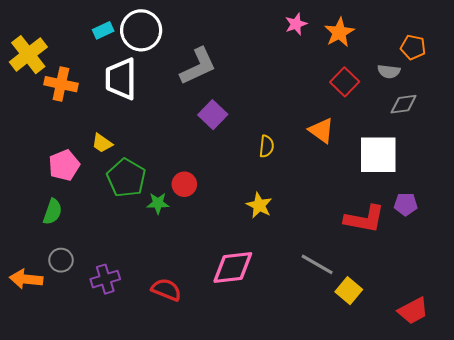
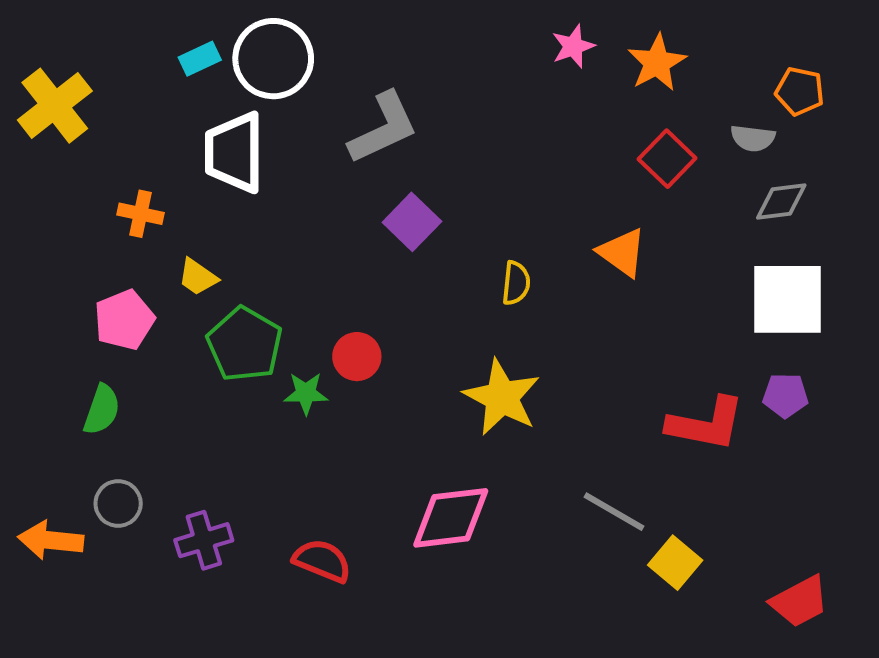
orange cross: (61, 84) -> (141, 214), moved, size x0.7
white square: (378, 155) -> (787, 299), moved
yellow star: (259, 205) -> (502, 397), size x1.5

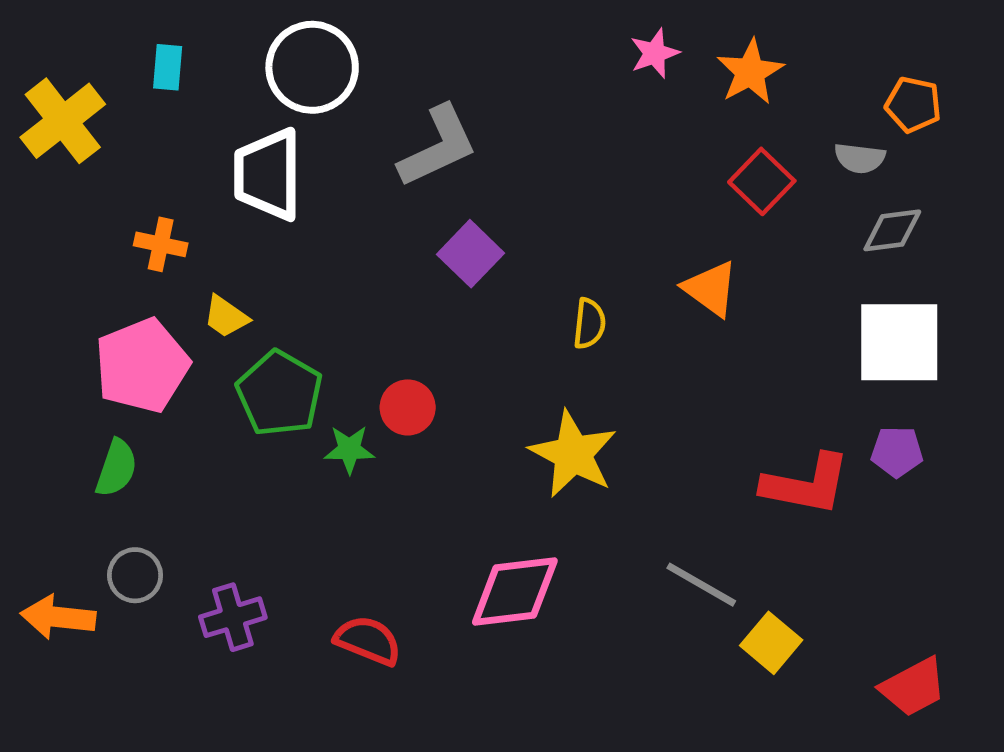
cyan rectangle: (200, 59) -> (168, 67), moved, turned -60
pink pentagon: (124, 320) -> (142, 366), size x1.4

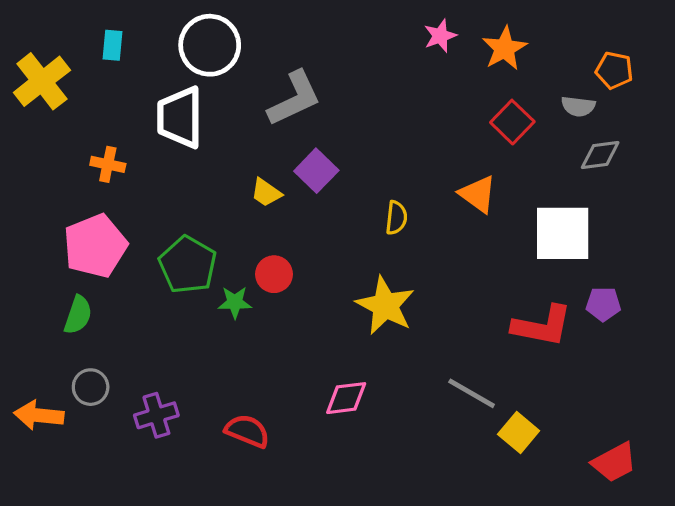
yellow trapezoid: (226, 317) -> (266, 193), moved
white square: (899, 342) -> (563, 233), moved
pink diamond: (515, 592) -> (346, 398), size x0.7

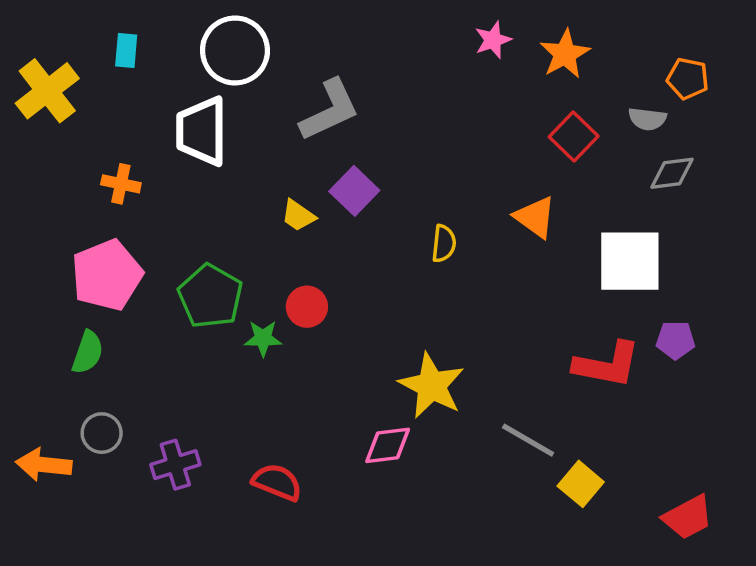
yellow star: (385, 306) -> (432, 386), moved

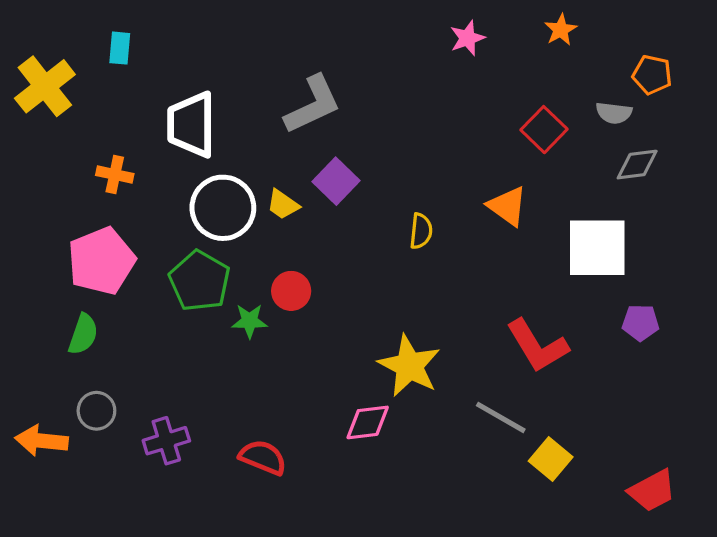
white circle: (235, 50) -> (223, 208), moved
orange star: (565, 54) -> (561, 30), moved, size x0.7
red L-shape: (607, 365) -> (537, 346), moved, turned 48

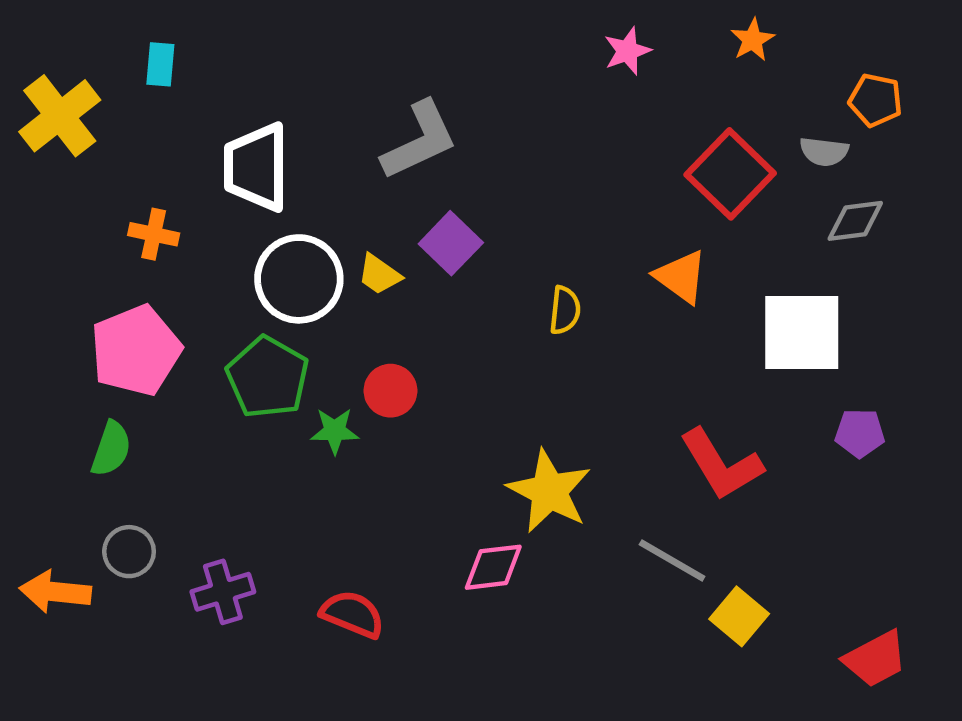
red square: (544, 130) -> (730, 174), size x1.4

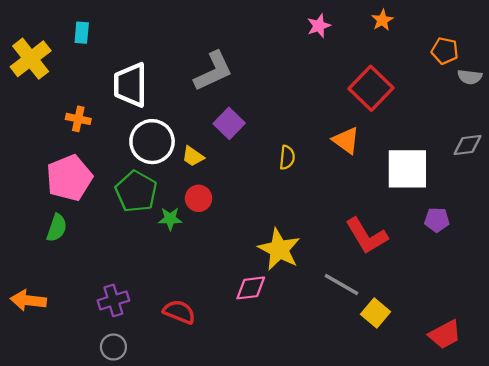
gray semicircle: (824, 152) -> (470, 77), moved
gray diamond: (855, 221) -> (467, 145), moved
yellow trapezoid: (379, 274) -> (193, 156), moved
gray circle: (129, 552) -> (113, 347), moved

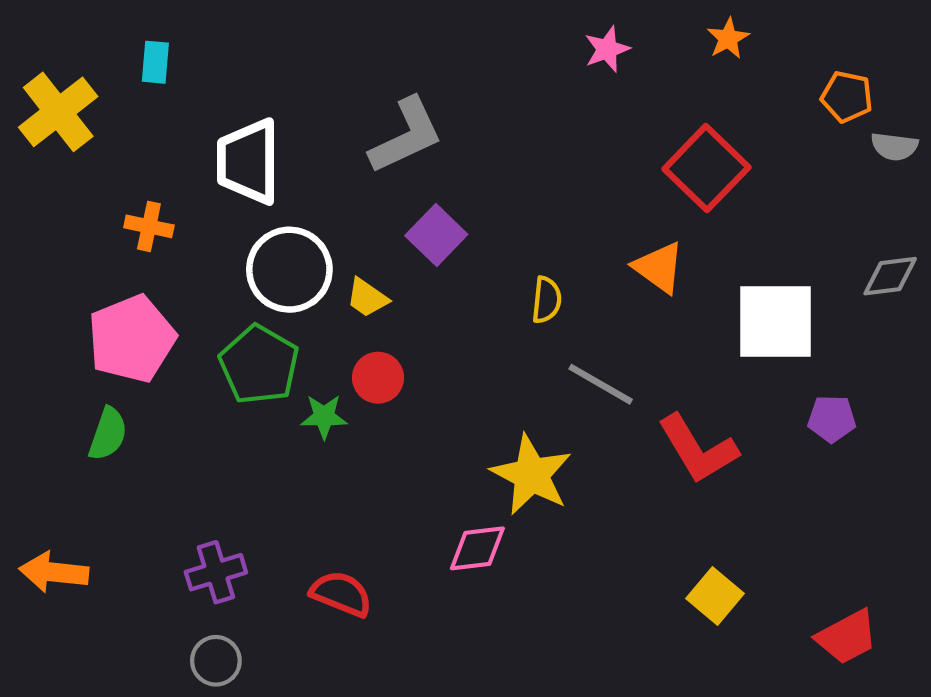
gray line: (342, 285) -> (601, 384), moved

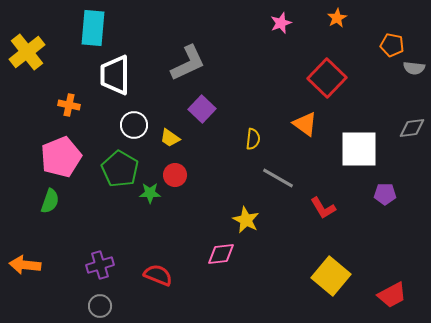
cyan rectangle: (155, 62) -> (93, 28), moved, size x1.8
white circle: (289, 270) -> (134, 125), size x0.7
red L-shape: (698, 449) -> (323, 208), size x0.7
yellow star: (531, 475) -> (246, 220), size x0.7
yellow square: (715, 596) -> (331, 276), size x1.5

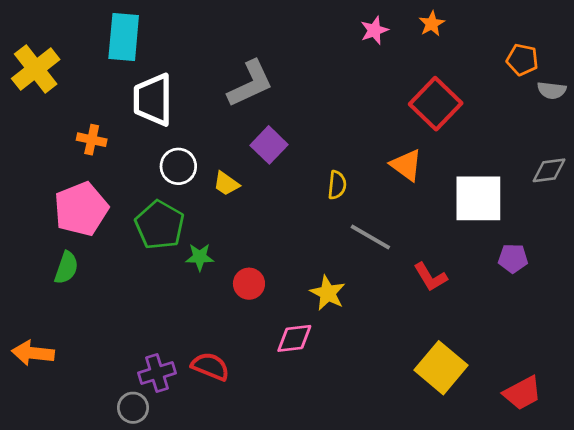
orange star: (337, 18) -> (432, 24), moved
red circle: (175, 175) -> (249, 284), moved
purple cross: (100, 265) -> (157, 373), moved

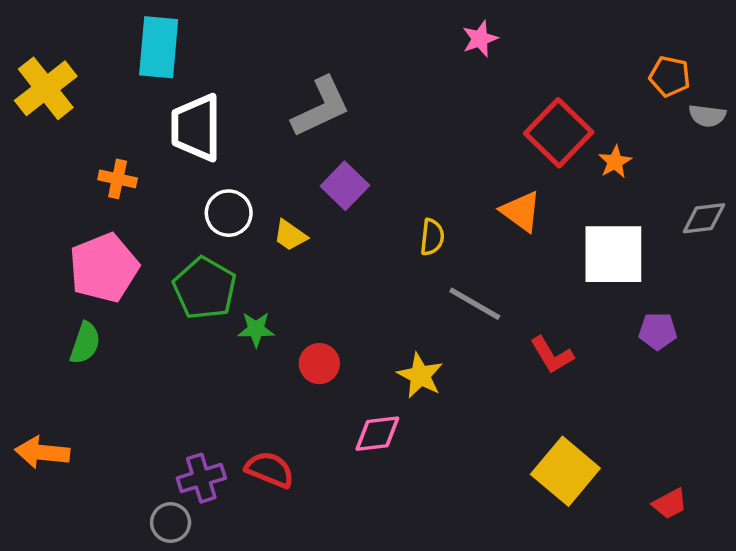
orange star: (432, 24) -> (615, 162), moved
red trapezoid: (522, 393) -> (670, 504), size x0.7

